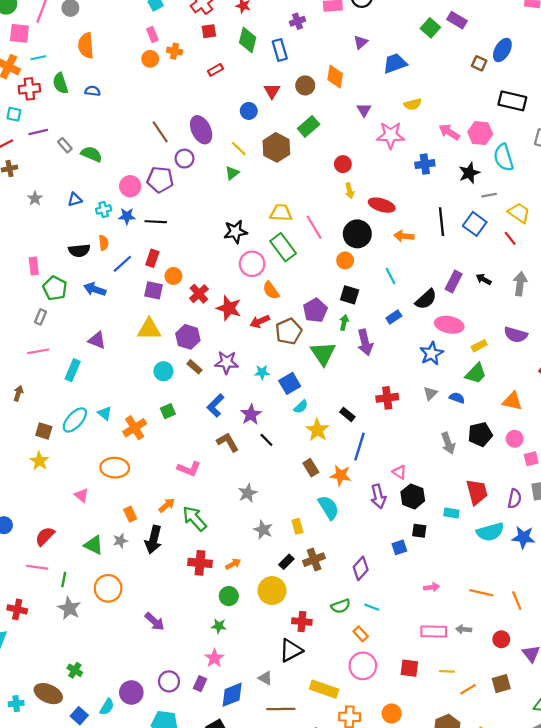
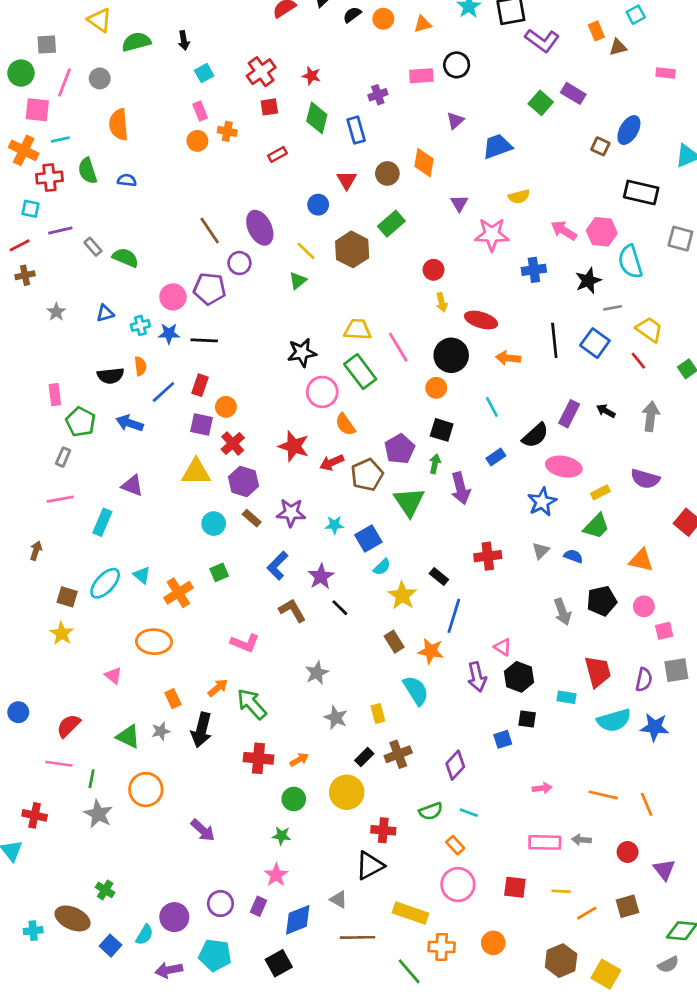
red cross: (199, 294) -> (233, 443), moved

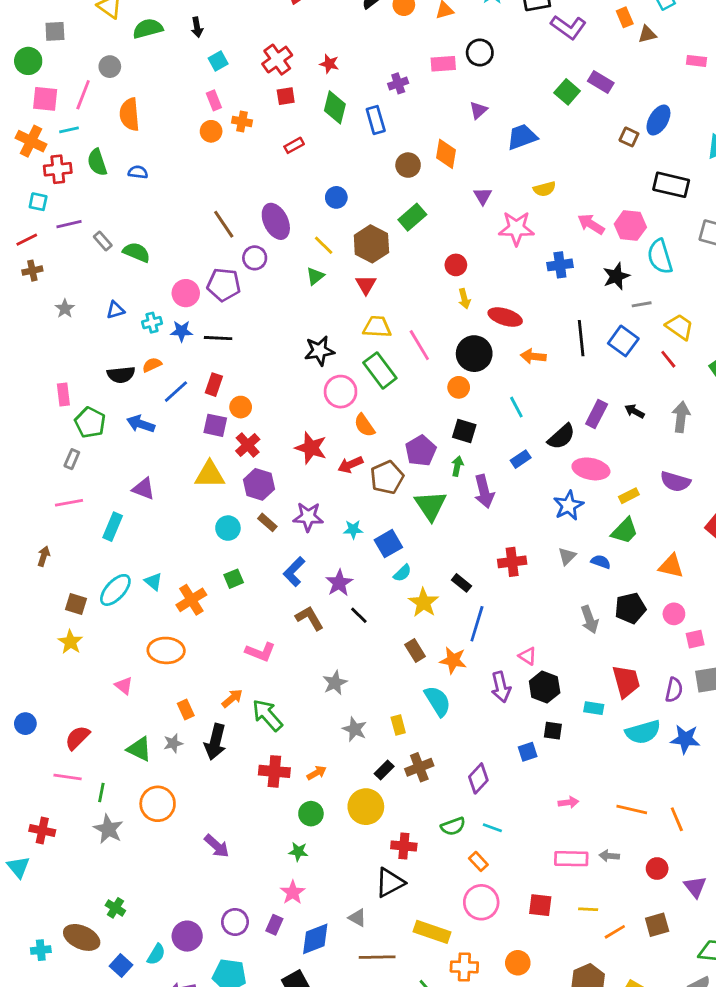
pink line: (64, 83) -> (83, 95), moved
red triangle: (347, 180) -> (366, 285), moved
orange semicircle: (140, 366) -> (152, 365), turned -108

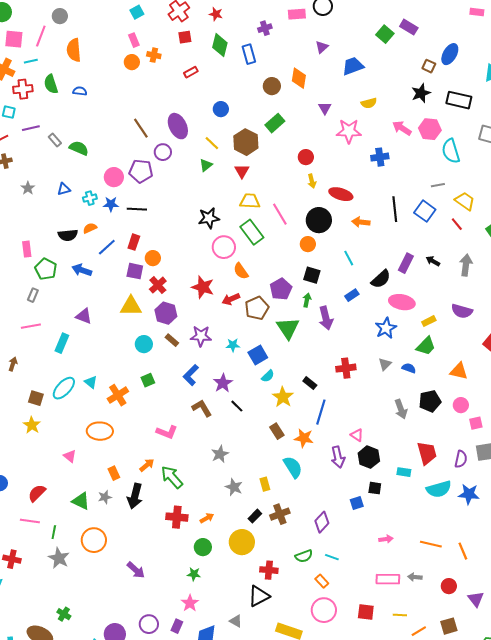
black star: (616, 276) -> (421, 93), moved

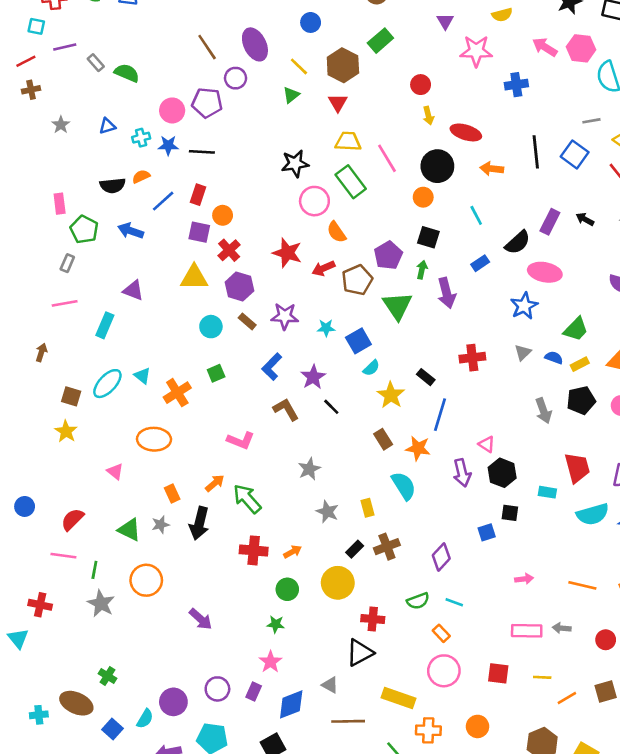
yellow rectangle: (429, 321) -> (580, 364), moved

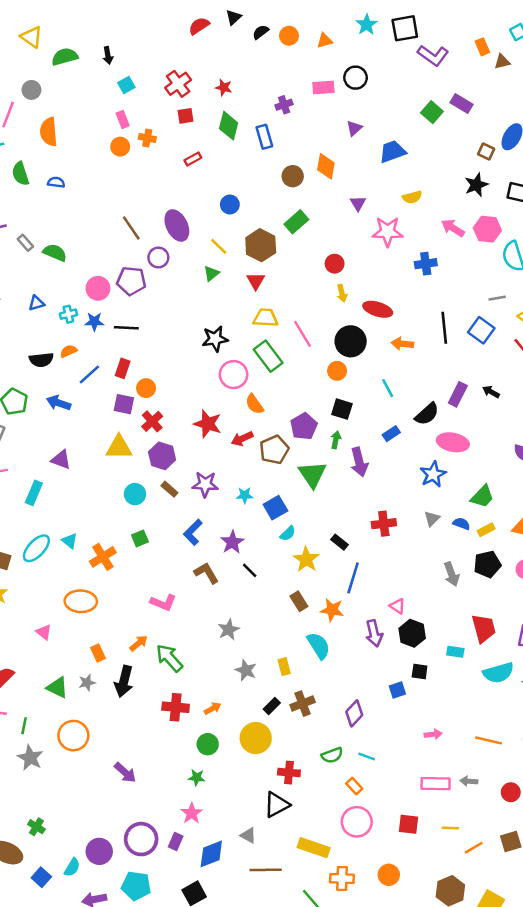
purple circle: (217, 689) -> (141, 839), size x1.4

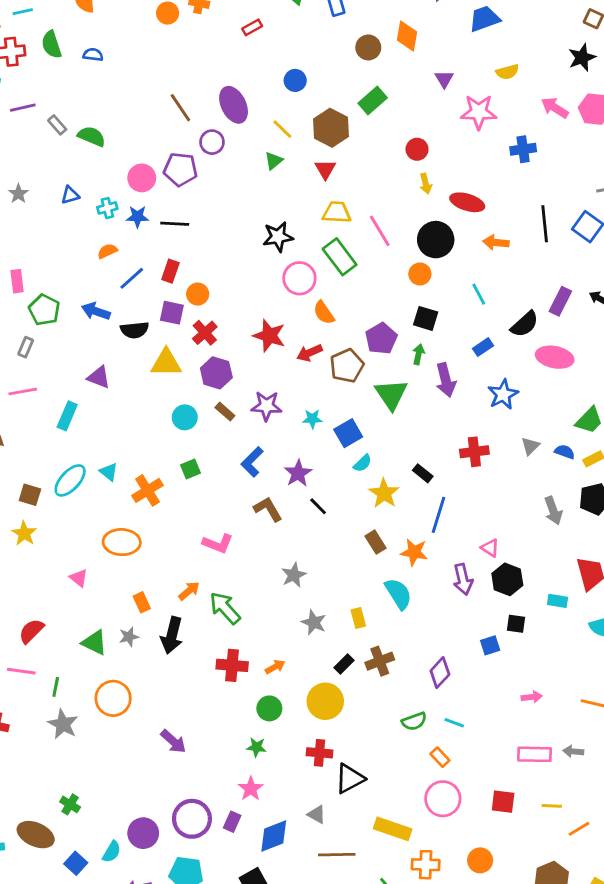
black semicircle: (41, 360) -> (135, 330), moved
blue star: (433, 474) -> (503, 394), moved
red cross: (289, 773) -> (320, 753), moved

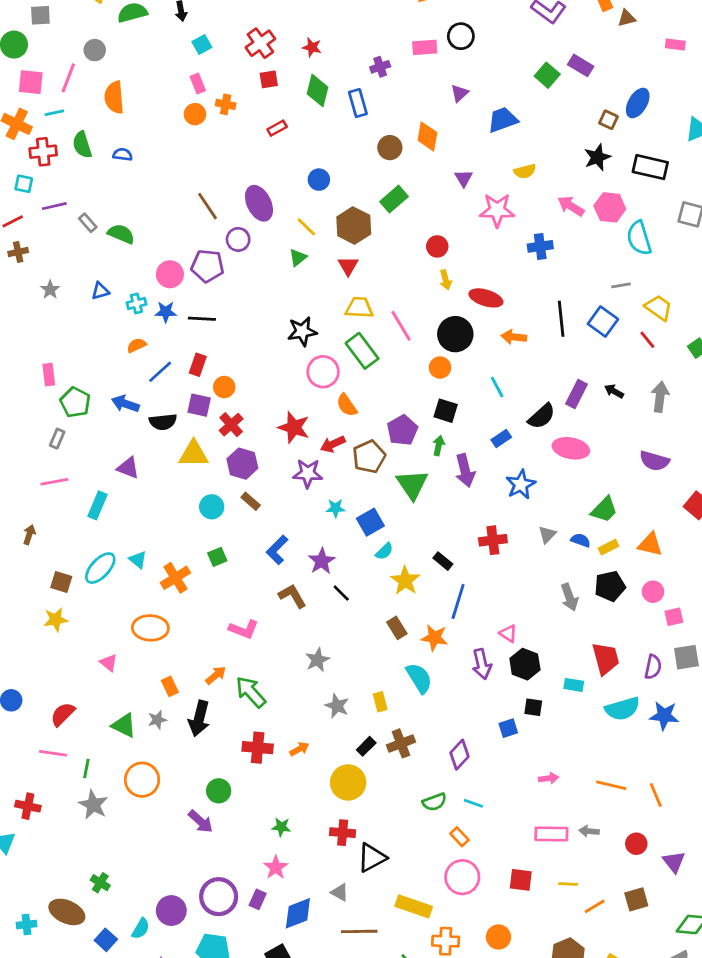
purple star: (266, 406) -> (308, 473), moved
yellow star: (24, 533) -> (56, 620), turned 30
green circle: (269, 708) -> (219, 791), moved

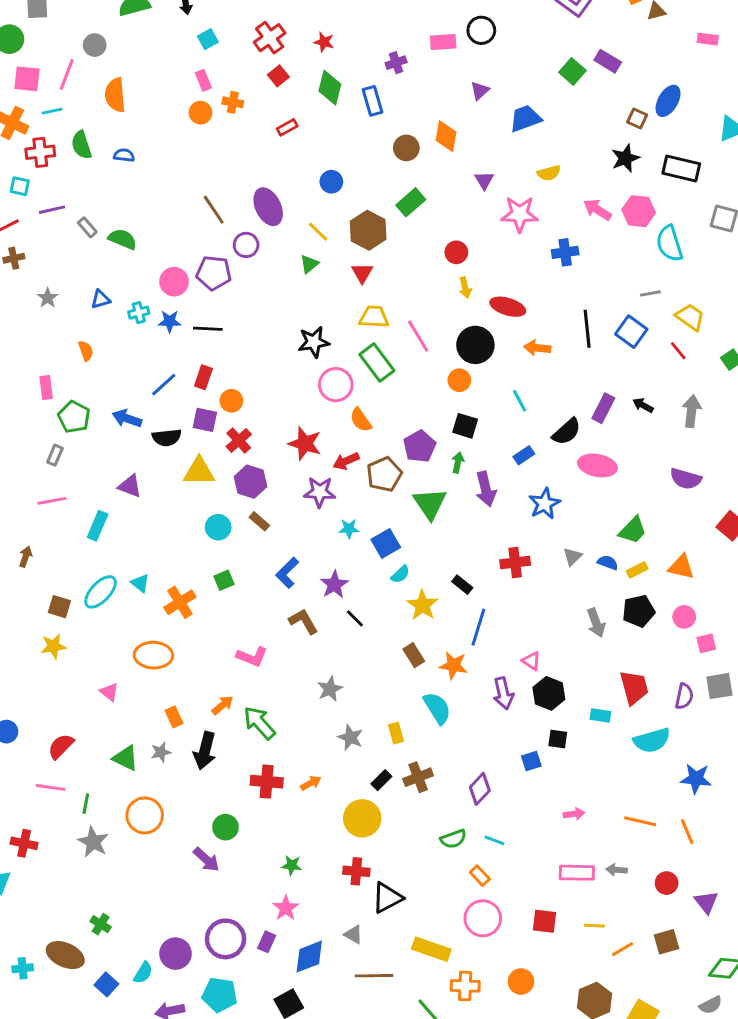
red square: (269, 79) -> (278, 76), turned -30
orange semicircle: (136, 345) -> (86, 351), moved, turned 96
blue star: (664, 716) -> (696, 779), moved

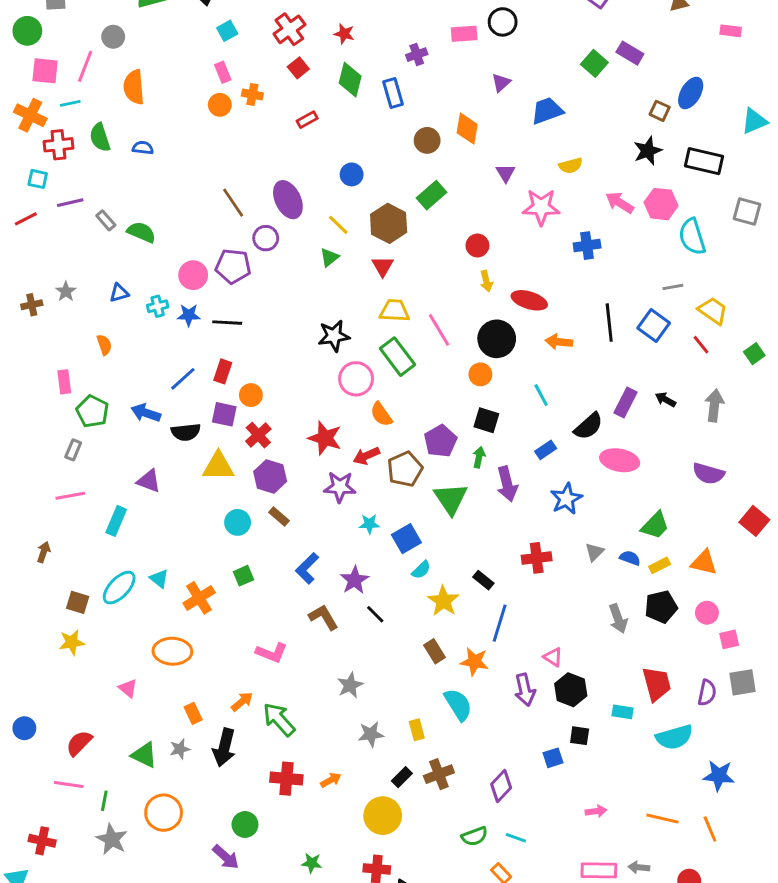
brown cross: (14, 258) -> (32, 305), moved
gray star: (350, 737) -> (371, 734), turned -30

